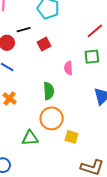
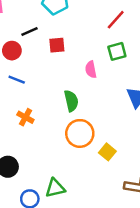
red square: (44, 44) -> (57, 45), turned 32
yellow square: (72, 137) -> (107, 152), turned 32
green triangle: (30, 138) -> (55, 188), moved

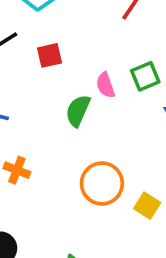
green square: (117, 51) -> (145, 76), moved
green semicircle: (71, 101) -> (78, 111), moved, turned -135

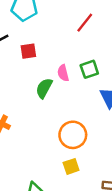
orange circle: (102, 183) -> (73, 135), moved
yellow square: (147, 206) -> (71, 166), moved, turned 35

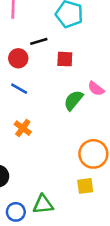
pink semicircle: (63, 73) -> (96, 89), turned -49

